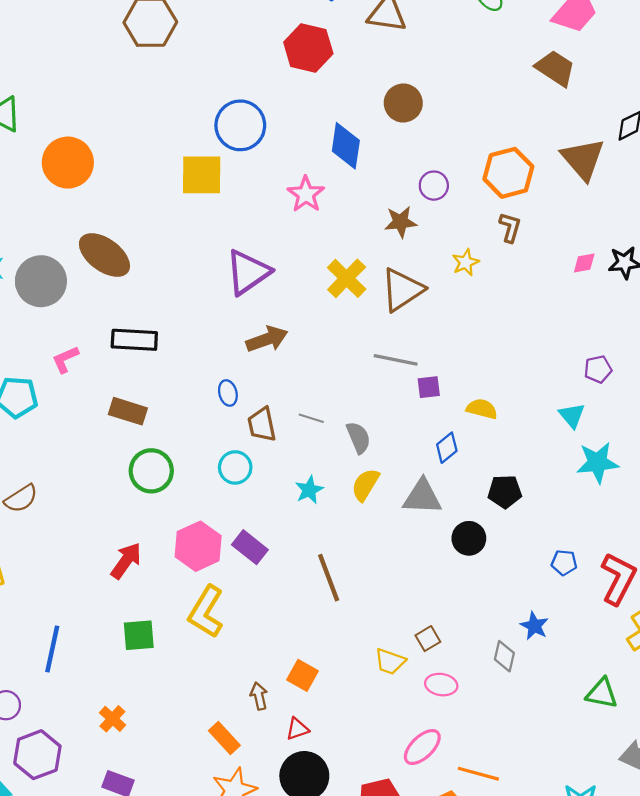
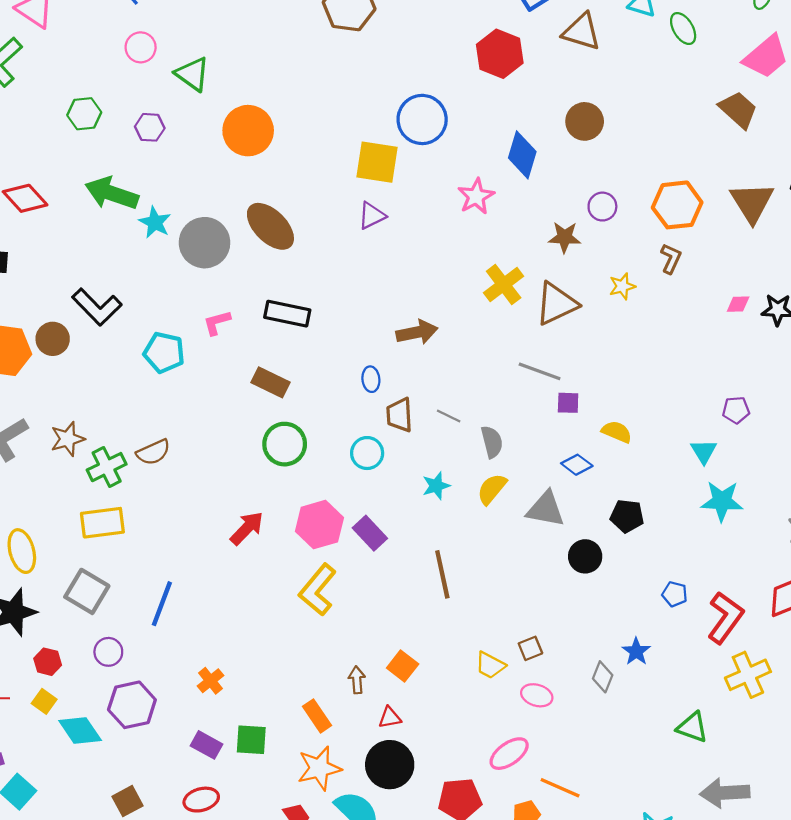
purple triangle: (248, 272) -> (372, 216), moved, size x0.6
blue diamond: (447, 448) -> (577, 465), turned 68
green square: (139, 635) -> (251, 740), moved

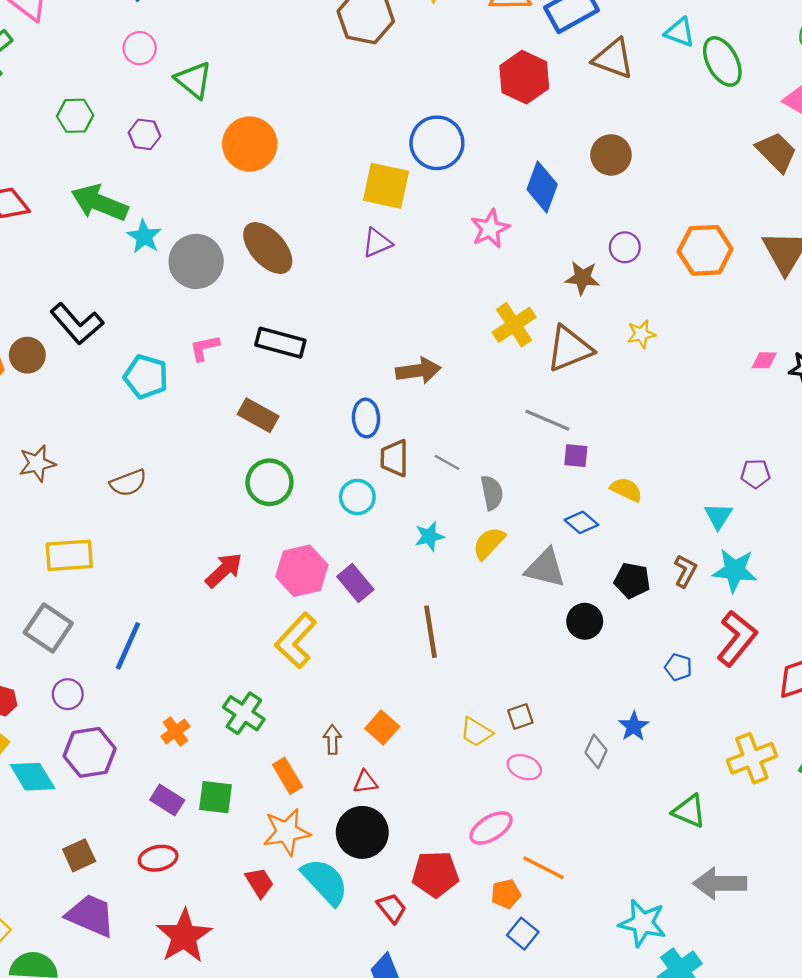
green ellipse: (683, 29) -> (722, 61), size x1.4
brown L-shape: (671, 259) -> (685, 571), moved
blue ellipse: (371, 379) -> (366, 418), size x1.4
green cross: (107, 467) -> (244, 713), moved, turned -33
red L-shape: (725, 618) -> (737, 638), moved

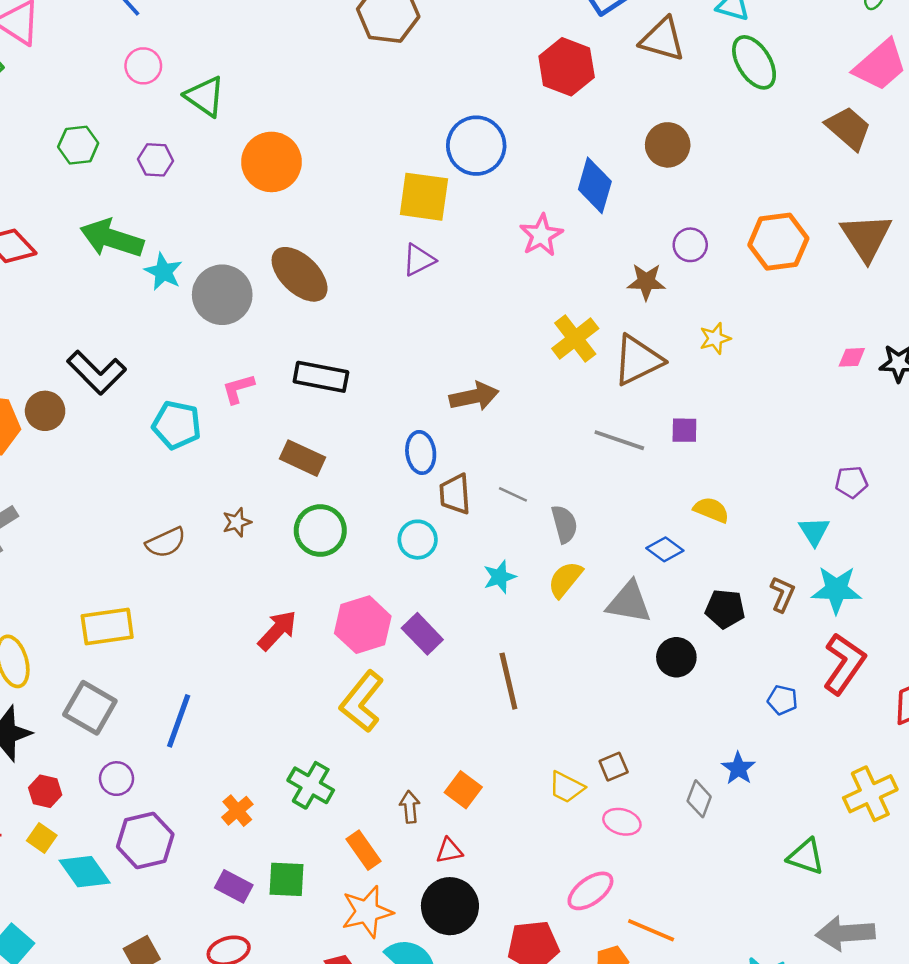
green ellipse: (722, 61) -> (754, 62), moved
purple square: (576, 456) -> (684, 430), moved
brown star: (37, 463) -> (237, 522), moved, size x0.7

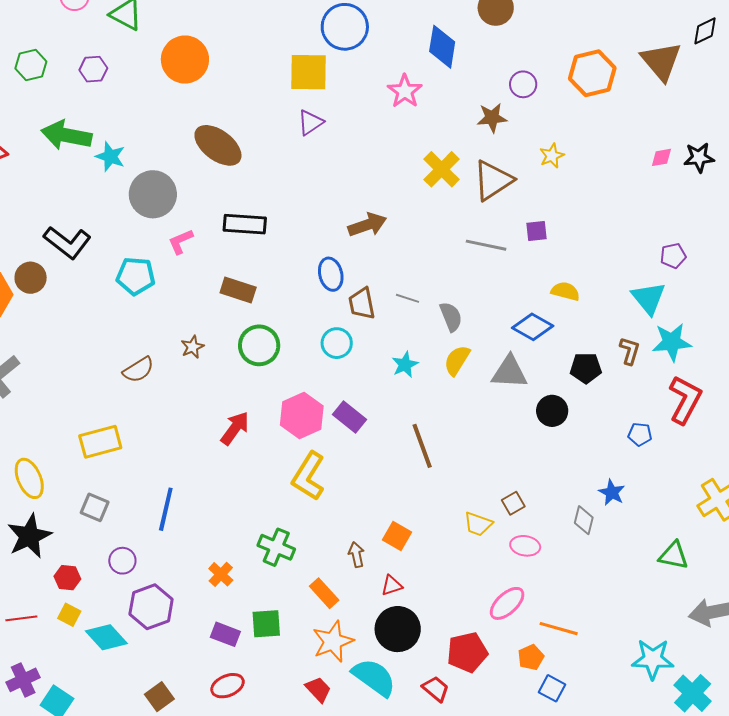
gray circle: (222, 295) -> (153, 194), moved
cyan triangle: (814, 531) -> (649, 298), size x1.4
blue diamond: (665, 549) -> (533, 327), size x1.4
gray square: (90, 708) -> (95, 507), size x0.7

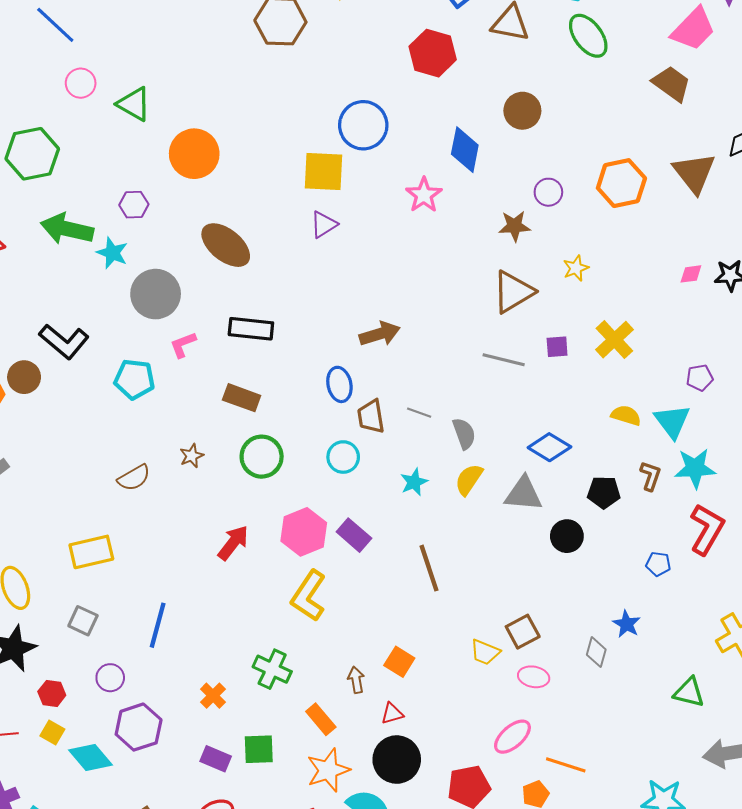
green hexagon: (31, 65) -> (32, 154), size x1.6
purple hexagon: (93, 69) -> (134, 205), moved
yellow cross: (442, 169) -> (614, 340), moved
yellow semicircle: (565, 291) -> (626, 415), moved
brown square: (513, 503) -> (523, 632), size x1.4

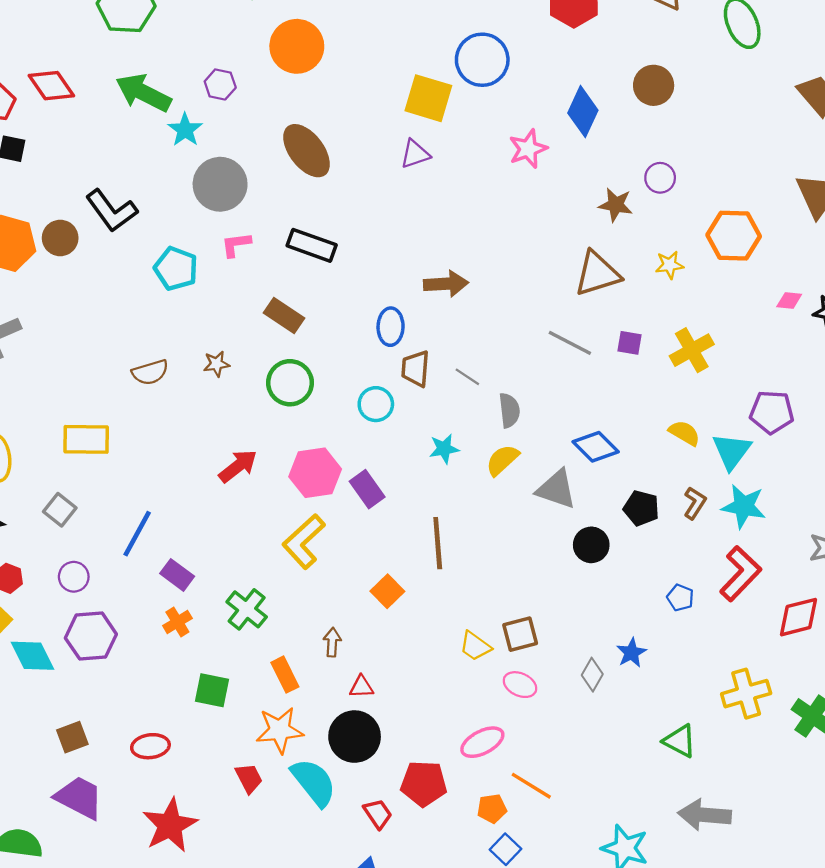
orange hexagon: (621, 183) -> (734, 236), moved
purple pentagon: (700, 378) -> (772, 412), size x1.5
orange square: (399, 662) -> (387, 591), moved
purple rectangle: (216, 759) -> (177, 575), moved

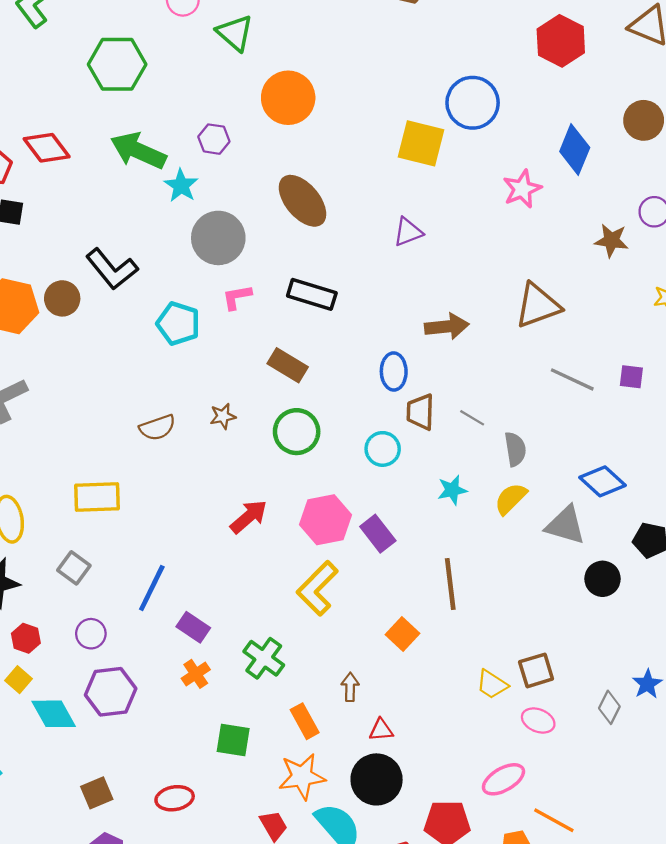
purple triangle: (415, 154) -> (408, 232), moved
brown triangle: (597, 274) -> (538, 306), moved

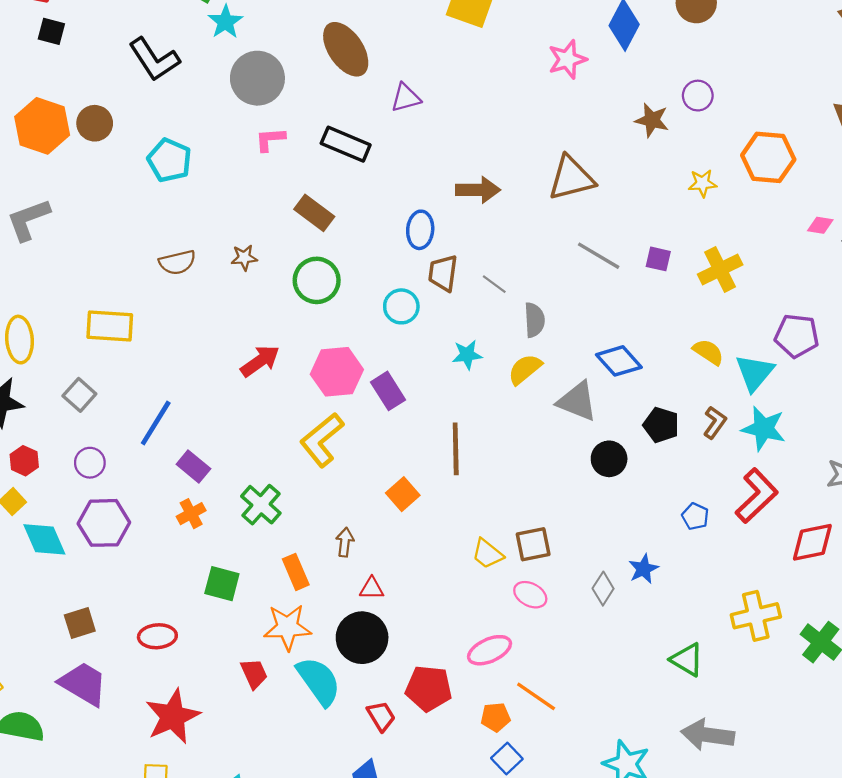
purple triangle: (408, 232) -> (406, 98), moved
black L-shape: (112, 269) -> (154, 59), moved
cyan pentagon: (178, 324) -> (169, 160), moved

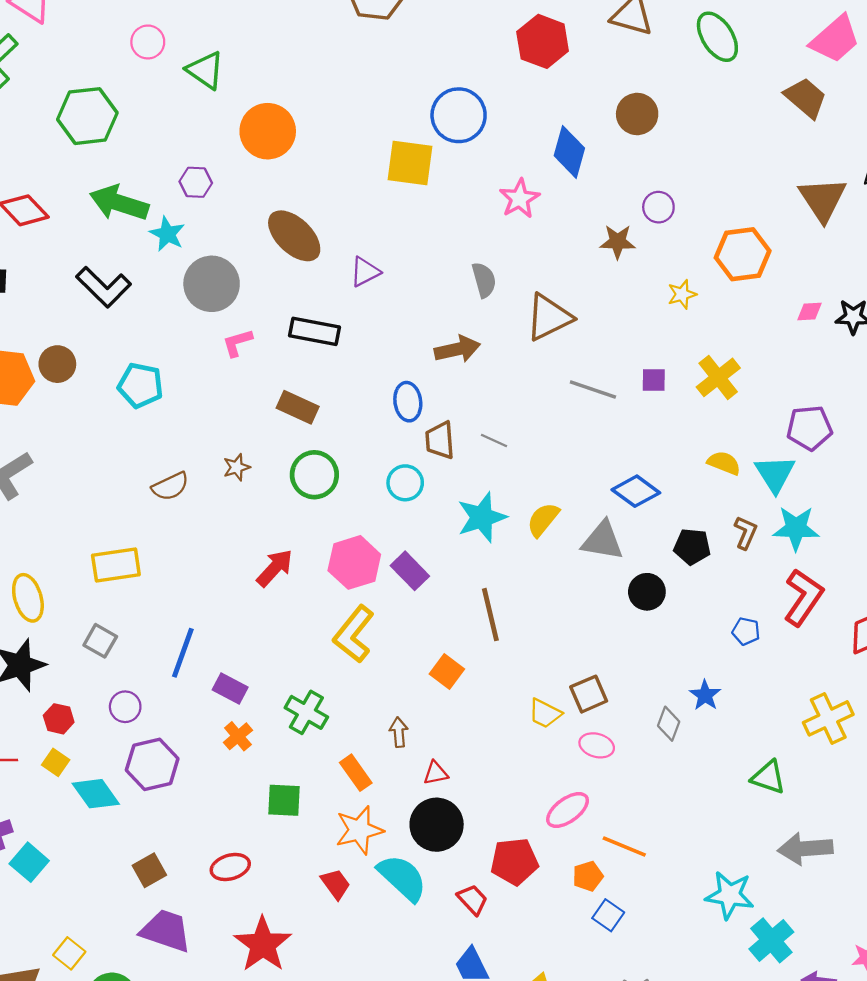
gray semicircle: (534, 320) -> (484, 280), moved
cyan star: (467, 355) -> (482, 517), size x1.6

